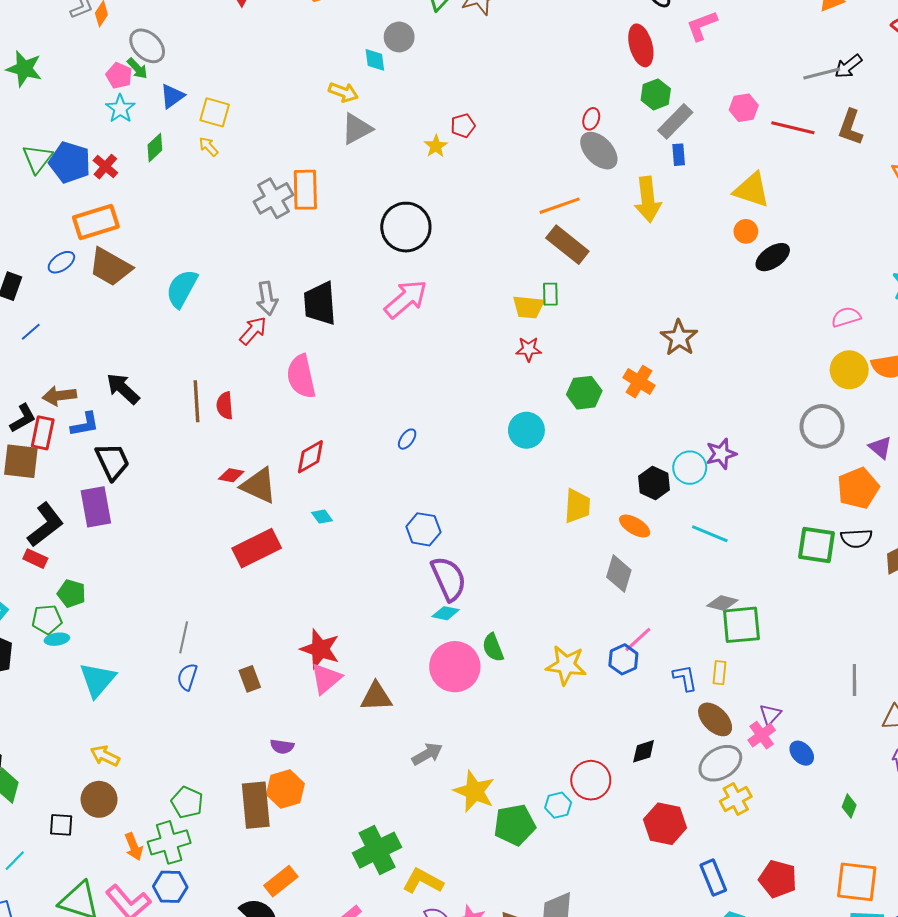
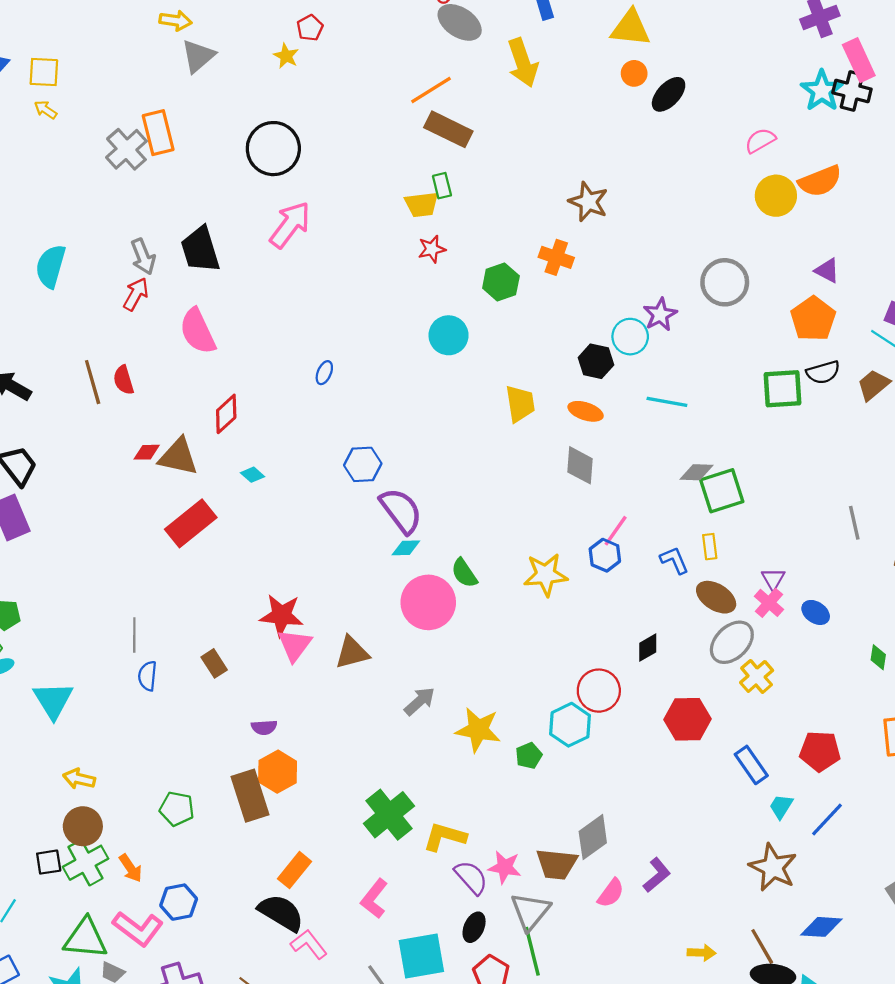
gray circle: (822, 426) -> (725, 282), moved
cyan hexagon: (558, 805) -> (570, 725), size x1.5
green pentagon: (515, 825) -> (529, 756), size x0.6
green cross: (169, 842) -> (85, 863), moved

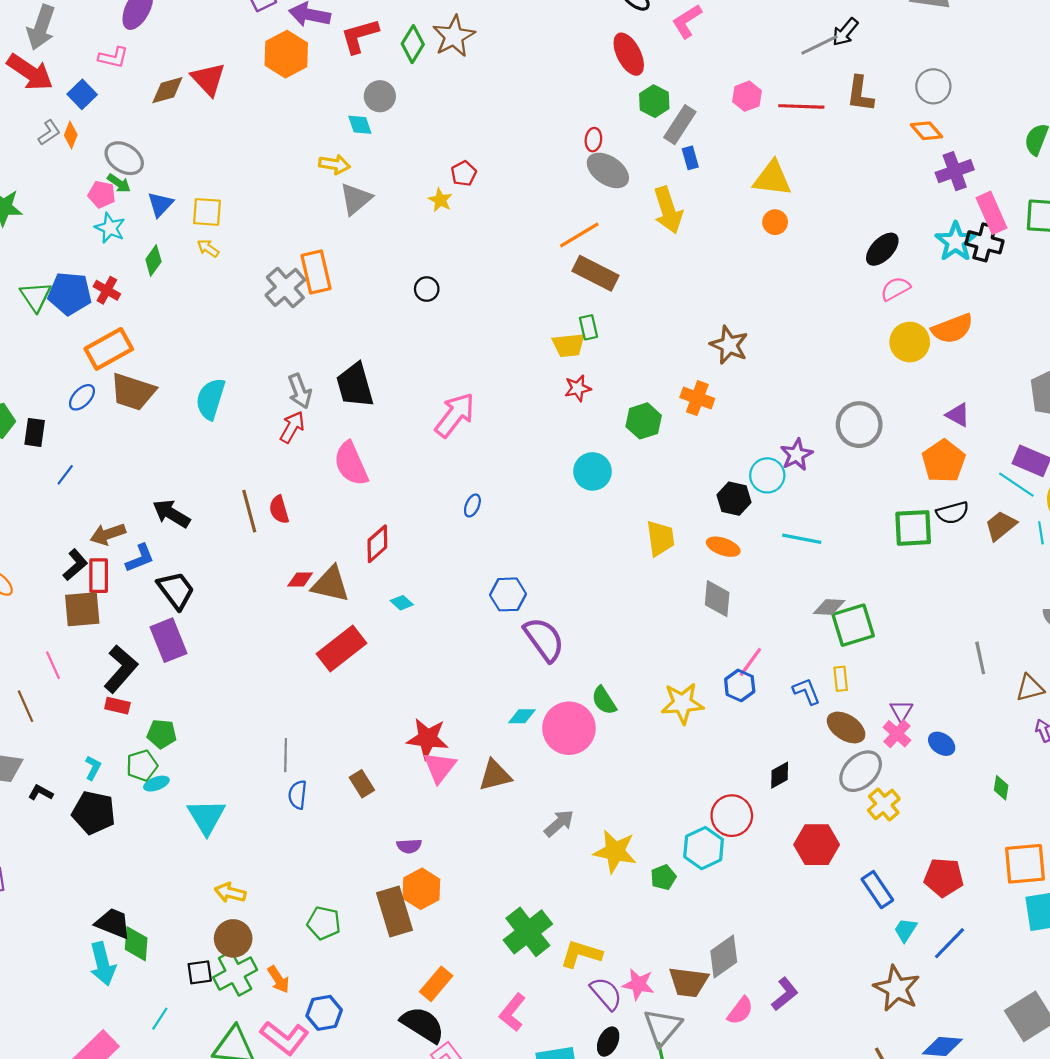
black ellipse: (669, 94) -> (882, 249), moved
black circle: (273, 149) -> (427, 289), size x0.5
pink arrow: (290, 225) -> (455, 415), moved
cyan diamond: (406, 548) -> (522, 716), moved

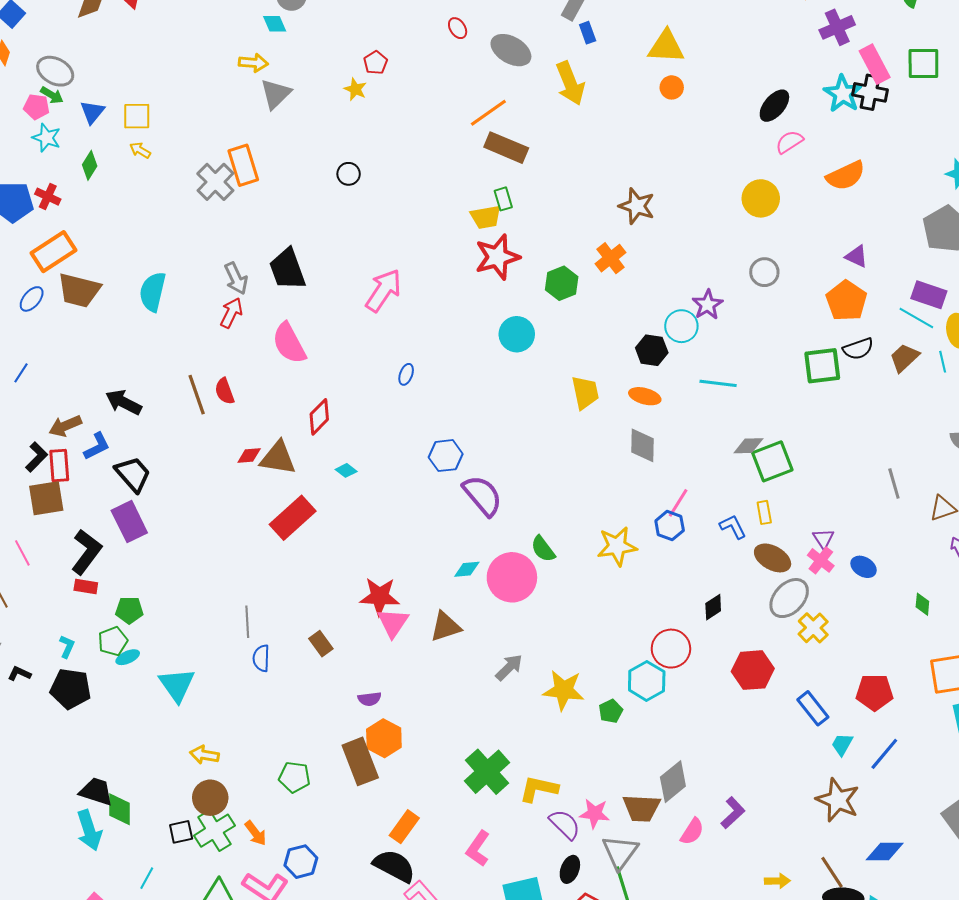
red ellipse: (593, 140) -> (458, 28), moved, turned -35
yellow circle: (910, 342) -> (761, 198), moved
red star: (578, 388) -> (497, 257), size x1.8
orange cross: (697, 398) -> (610, 258), turned 36
gray circle: (859, 425) -> (764, 272), size x0.7

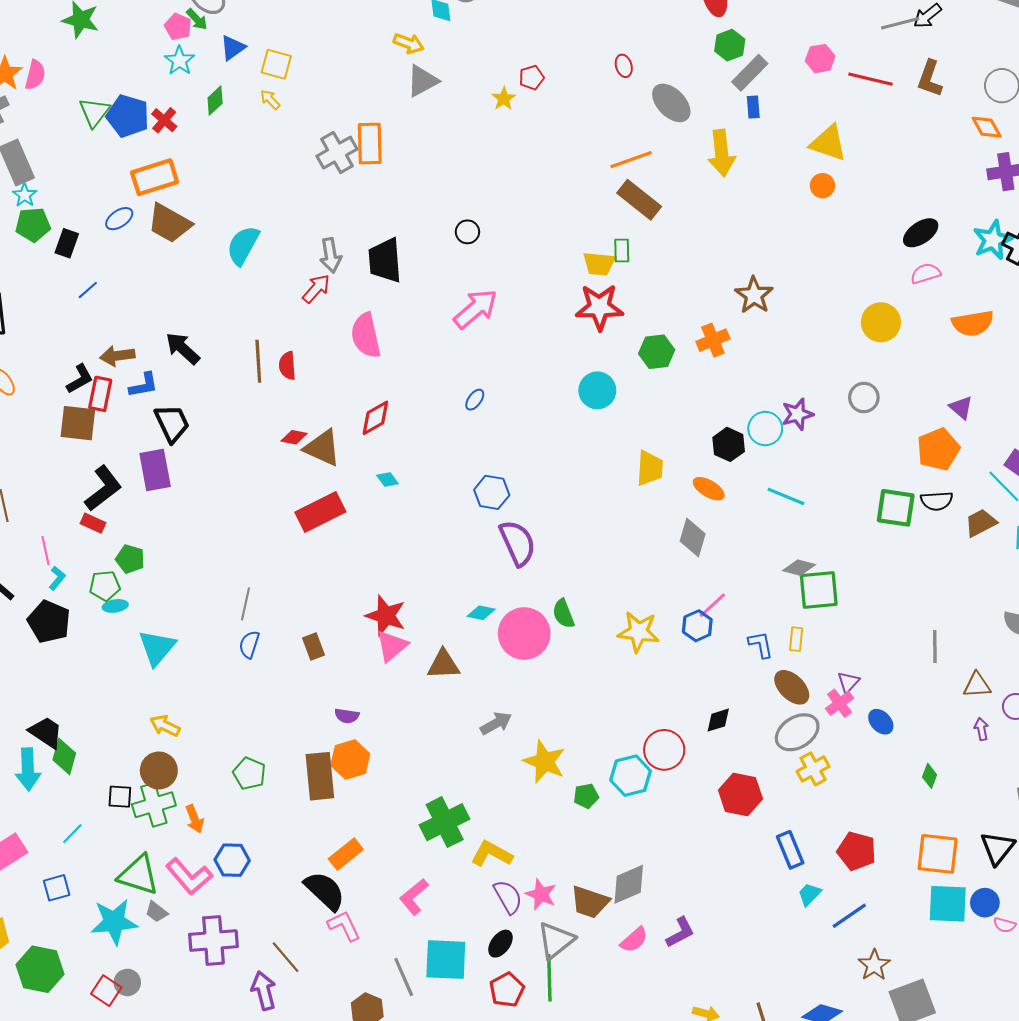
black circle: (349, 174) -> (467, 232), moved
pink line: (22, 553) -> (45, 550), moved
brown star: (838, 800) -> (874, 965), moved, size x0.7

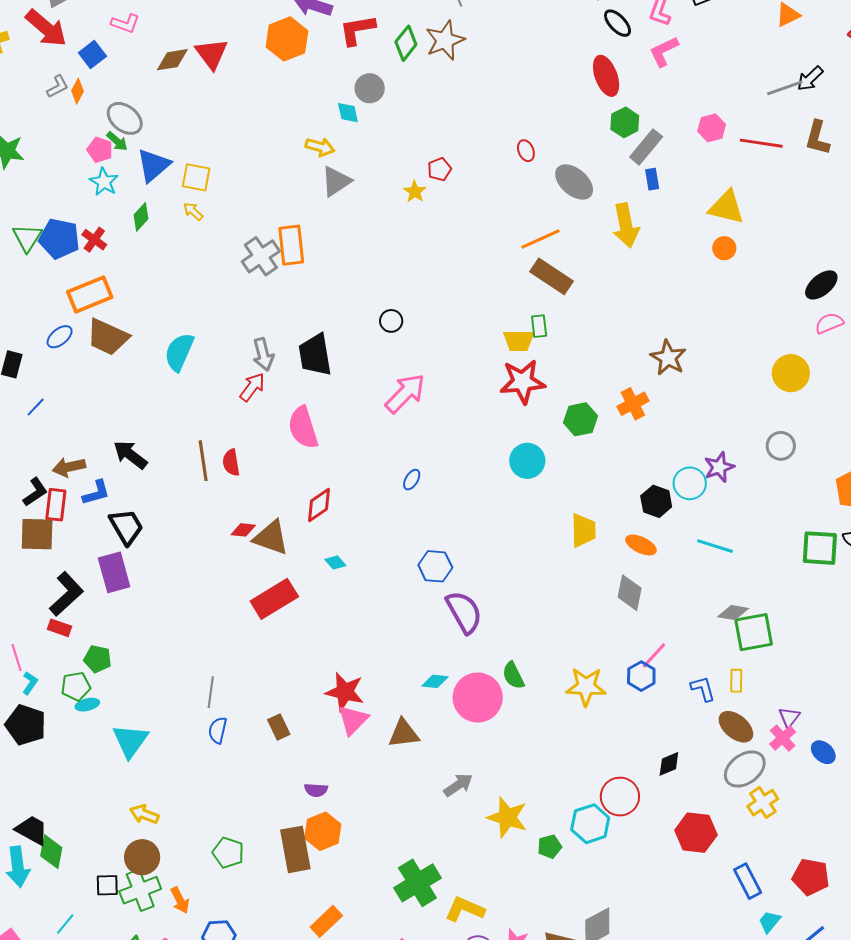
blue triangle: (233, 48) -> (153, 165), size x1.4

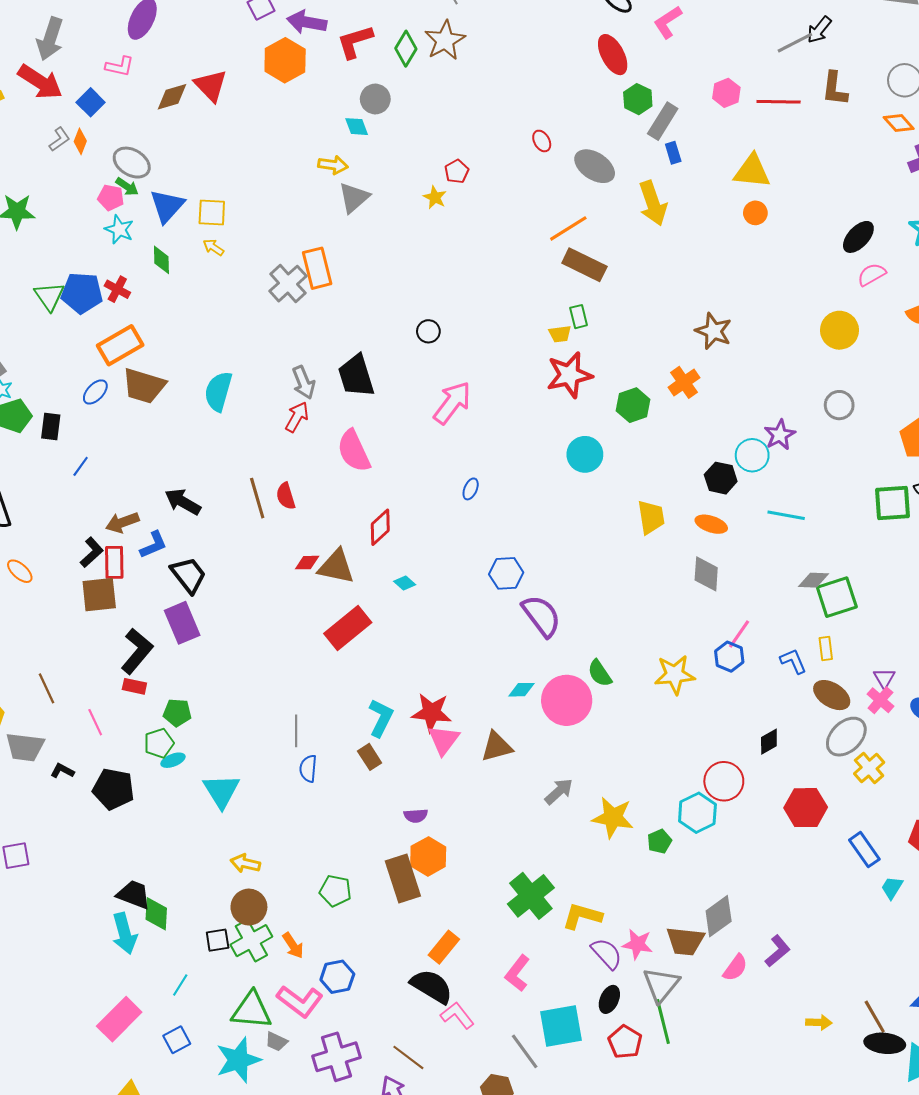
green diamond: (141, 217) -> (161, 260), turned -36
yellow trapezoid: (519, 341) -> (560, 334), size x0.7
cyan L-shape: (30, 683) -> (381, 718), moved, size x1.6

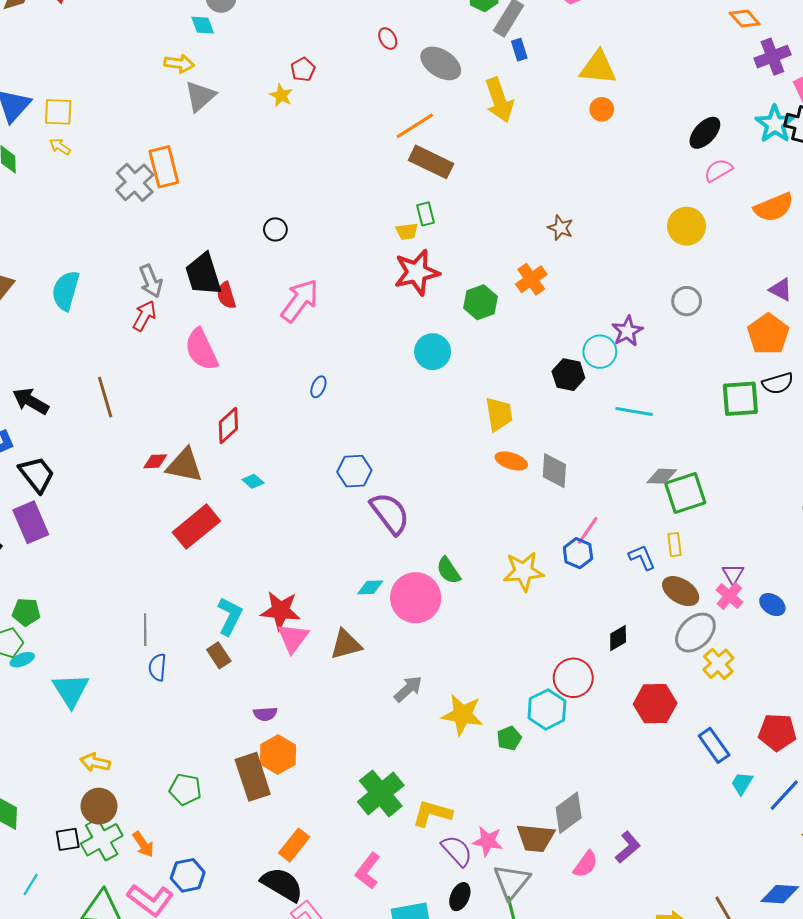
brown star: (713, 331) -> (560, 228), size x0.7
red semicircle: (286, 496) -> (226, 295), moved
orange ellipse: (711, 524) -> (511, 461), moved

